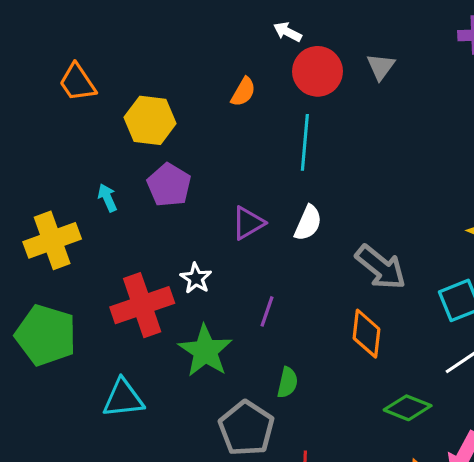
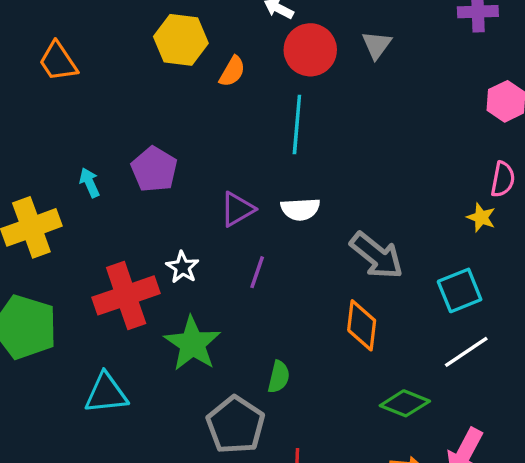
yellow hexagon: (150, 120) -> (181, 40), moved
white semicircle: (308, 223) -> (300, 209), turned 63
purple line: (267, 311) -> (257, 272), moved

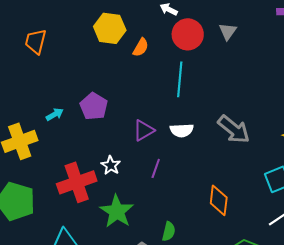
orange trapezoid: (58, 61) -> (36, 41), turned 48
cyan arrow: (90, 183) -> (55, 114), turned 84
gray arrow: (377, 256) -> (234, 129), moved

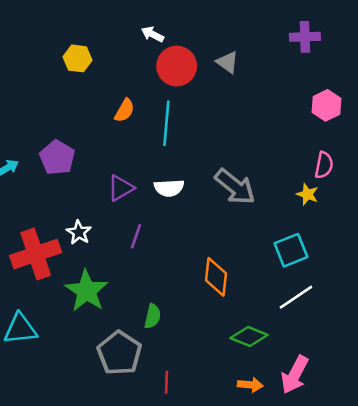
yellow hexagon: (110, 28) -> (78, 58), size x0.7
gray triangle: (228, 31) -> (227, 62), turned -30
orange semicircle: (141, 47) -> (125, 110), moved

